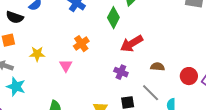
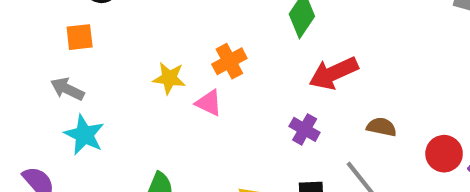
yellow star: (37, 54) -> (169, 78), moved
pink triangle: (66, 66) -> (209, 103), moved, turned -40

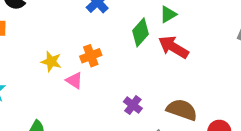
red arrow: (333, 73) -> (173, 47), moved, turned 48
brown semicircle: (382, 127) -> (182, 110), size x1.6

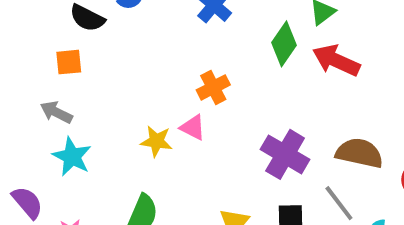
yellow star: (51, 62) -> (156, 141), moved
purple cross: (133, 105) -> (285, 154), size x1.6

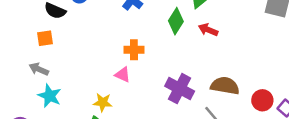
red arrow: (336, 60) -> (208, 30), size x0.7
orange cross: (213, 87) -> (134, 50), turned 30
yellow star: (156, 141) -> (103, 102), moved

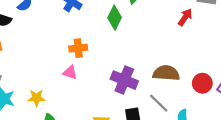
red arrow: (208, 30) -> (185, 17), moved, turned 108
yellow star: (103, 102) -> (36, 98), moved

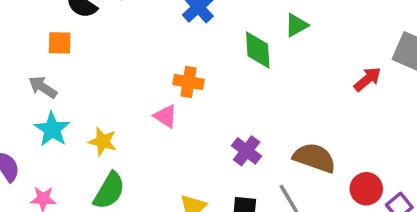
green diamond: (115, 18) -> (258, 50), turned -45
purple cross: (124, 80) -> (247, 151), size x0.7

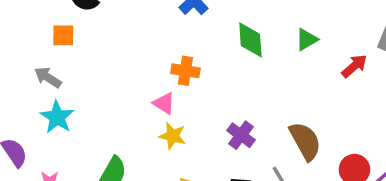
green triangle: (296, 25) -> (307, 39), moved
yellow star: (103, 141) -> (172, 136), moved
brown semicircle: (314, 158) -> (305, 141), turned 42

